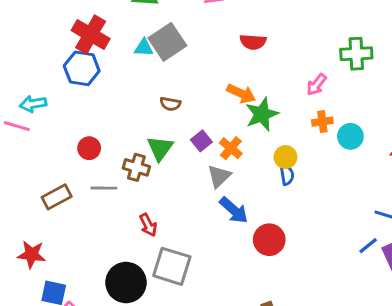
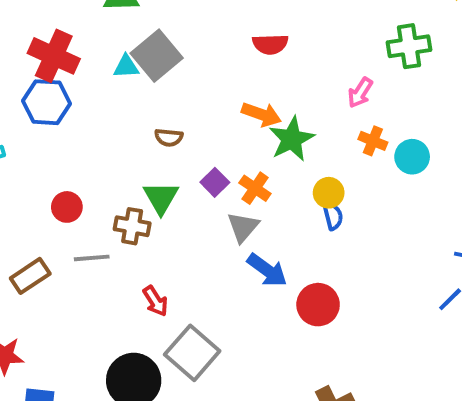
orange cross: (322, 122) -> (373, 141), turned 36
gray square: (172, 266) -> (192, 353), turned 30

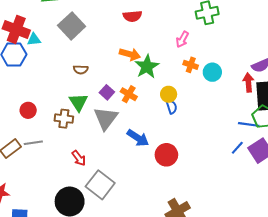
cyan triangle: (126, 67) -> (34, 39), moved
gray triangle: (243, 227) -> (106, 118), moved, size x1.4
gray line: (92, 258) -> (33, 143), moved

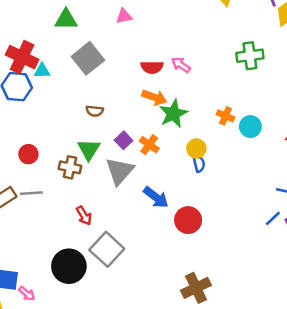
red semicircle: (132, 16) -> (152, 67), moved
pink arrow: (182, 39) -> (181, 65), moved, turned 91

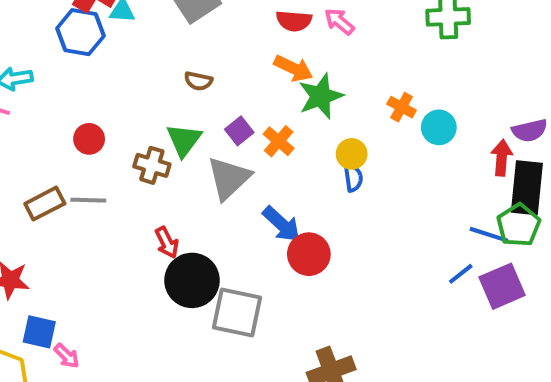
red circle: (188, 220) -> (309, 254), moved
gray square: (107, 249) -> (237, 313), moved, turned -36
black circle: (69, 266) -> (192, 280), moved

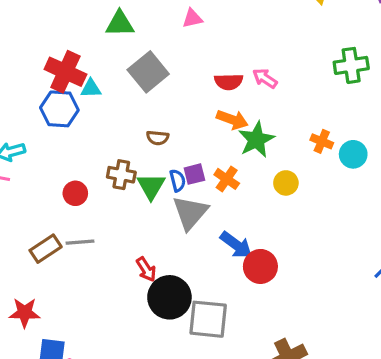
purple square: (239, 131) -> (194, 174), turned 30
brown cross: (152, 165) -> (121, 175), moved
blue semicircle: (353, 178) -> (178, 180), moved

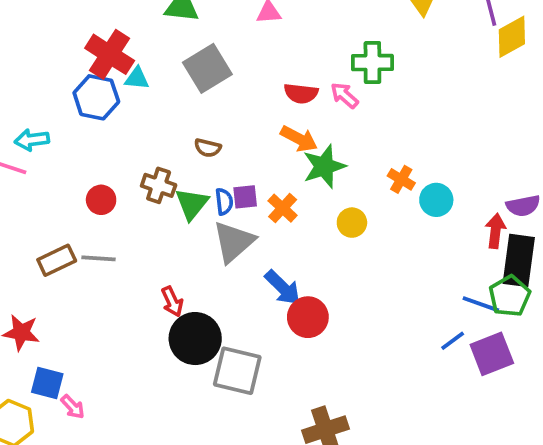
green cross: (351, 65) -> (372, 63), moved

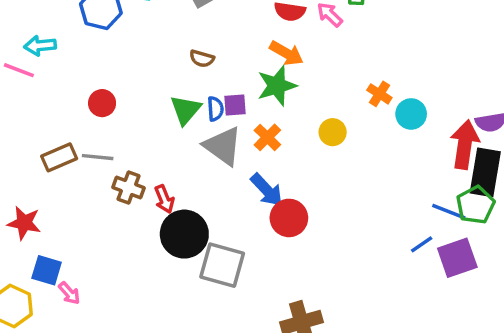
green star: (324, 166) -> (277, 86), moved
brown cross: (159, 185) -> (129, 188), moved
orange cross: (283, 208) -> (267, 137), moved
red arrow: (495, 231) -> (465, 145), size x1.5
gray triangle: (234, 242) -> (223, 146), turned -45

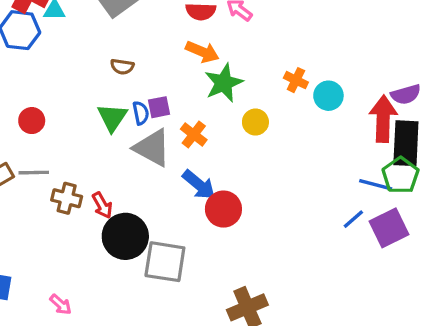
green star: (277, 86) -> (224, 83), moved
pink arrow: (69, 293) -> (61, 304), moved

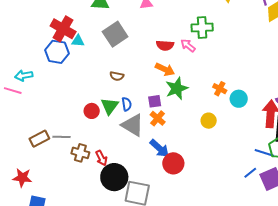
purple square: (159, 107) -> (155, 101), moved
red circle: (32, 121) -> (92, 111), moved
yellow circle: (255, 122) -> (209, 121), moved

